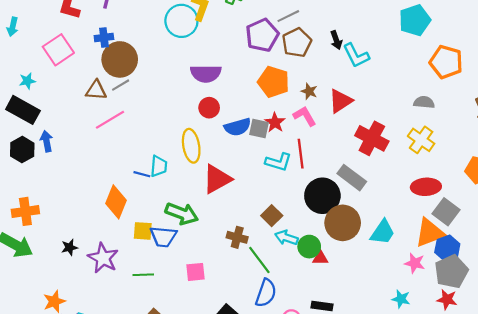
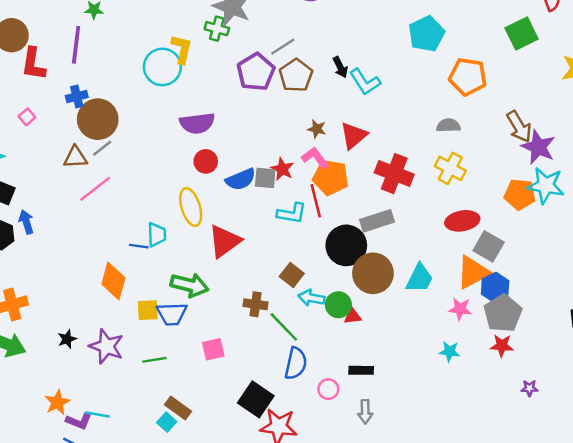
pink square: (58, 50) -> (27, 117), size x0.5
orange pentagon: (273, 82) -> (331, 177), moved
gray rectangle: (352, 178) -> (377, 221), turned -48

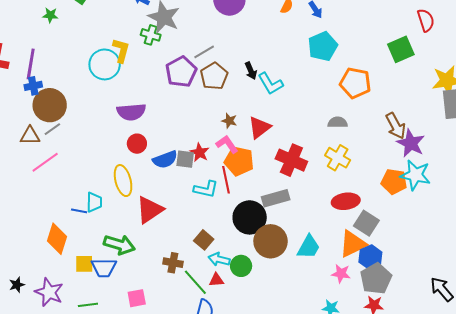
purple line: (76, 45) -> (31, 64), moved
red triangle: (353, 316) -> (216, 280), moved

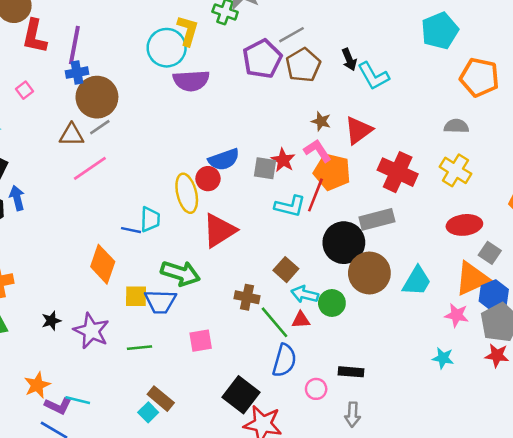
purple semicircle: (131, 112) -> (191, 81), moved
red circle: (137, 144) -> (208, 179), moved
blue semicircle: (165, 160) -> (224, 159), moved
red line: (226, 180) -> (315, 195), turned 32
gray square: (366, 223) -> (490, 253), size x0.7

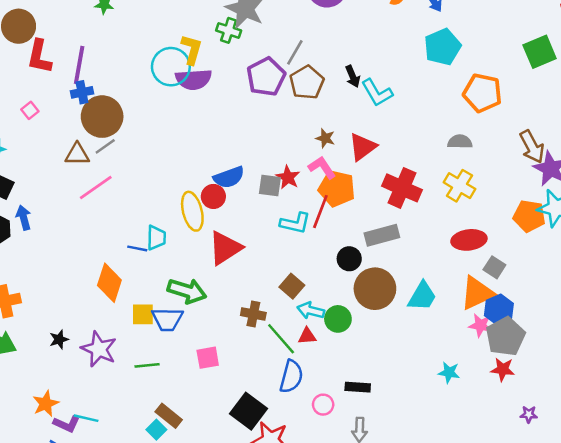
gray line: (291, 35) -> (295, 52), turned -30
purple semicircle: (191, 81) -> (194, 79), moved
black circle: (344, 243) -> (349, 259), size x0.6
pink star: (457, 315) -> (480, 325), moved

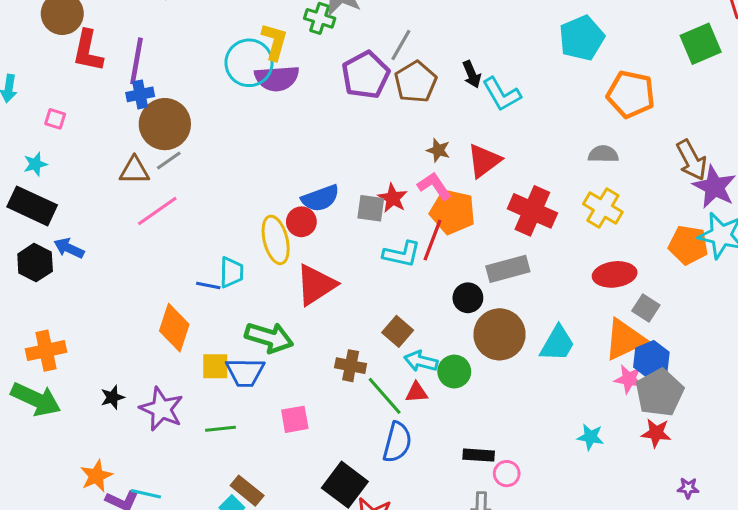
pink square: (30, 110) -> (55, 119), moved, turned -35
blue arrow: (24, 218) -> (69, 248), turned -50
pink circle: (323, 405) -> (507, 474), moved

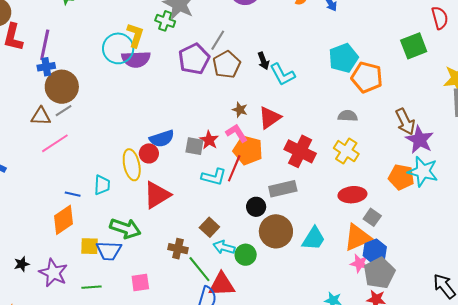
cyan pentagon: (582, 38) -> (343, 58), moved
blue line: (208, 286) -> (73, 194), moved
orange diamond: (174, 328) -> (64, 220), turned 36
red triangle: (417, 392) -> (222, 285), moved, size x1.8

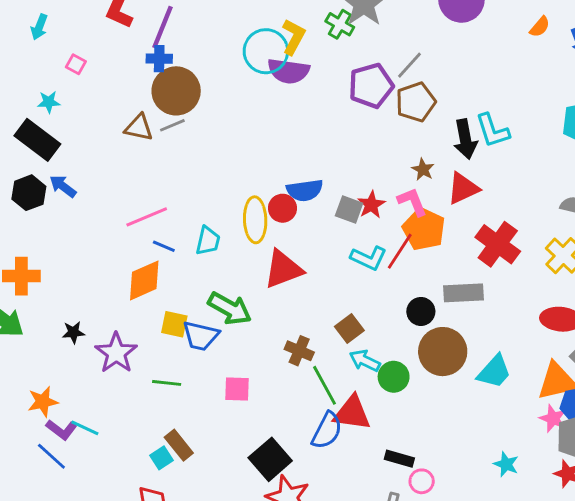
black arrow: (263, 61) -> (465, 139), moved, size x1.5
pink line: (55, 143) -> (147, 217), moved

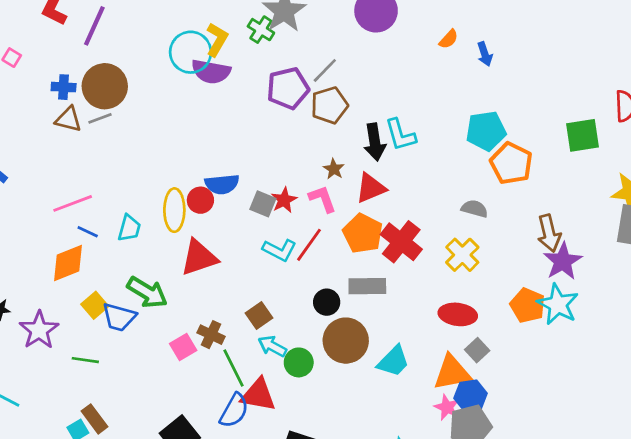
blue cross: (159, 59) -> (64, 87), moved
orange pentagon: (424, 229) -> (363, 233), moved
yellow square: (174, 324) -> (95, 305), turned 35
pink square: (237, 389) -> (183, 347), moved, turned -35

